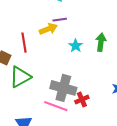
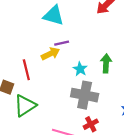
gray cross: (63, 88) -> (85, 95), moved

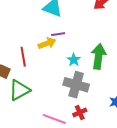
green arrow: (106, 63) -> (98, 56), size x1.4

